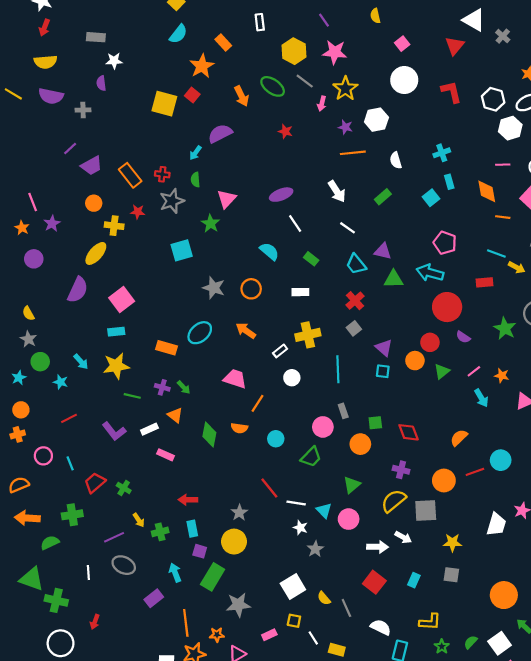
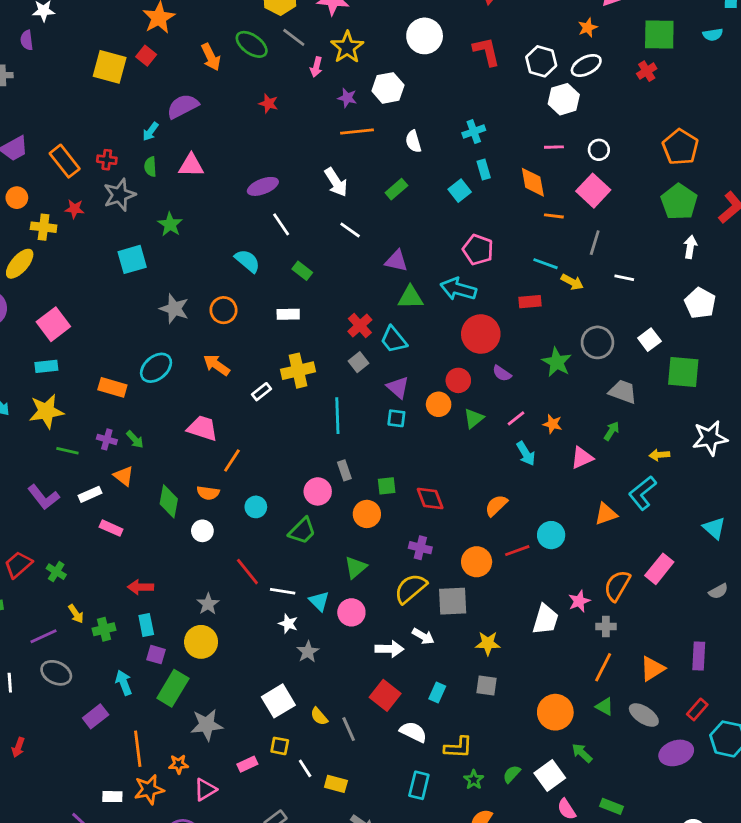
pink triangle: (227, 199) -> (191, 165), moved, turned 48
cyan trapezoid: (356, 264) -> (394, 340), moved
white circle: (292, 378) -> (202, 531), moved
white semicircle: (381, 627) -> (413, 732), moved

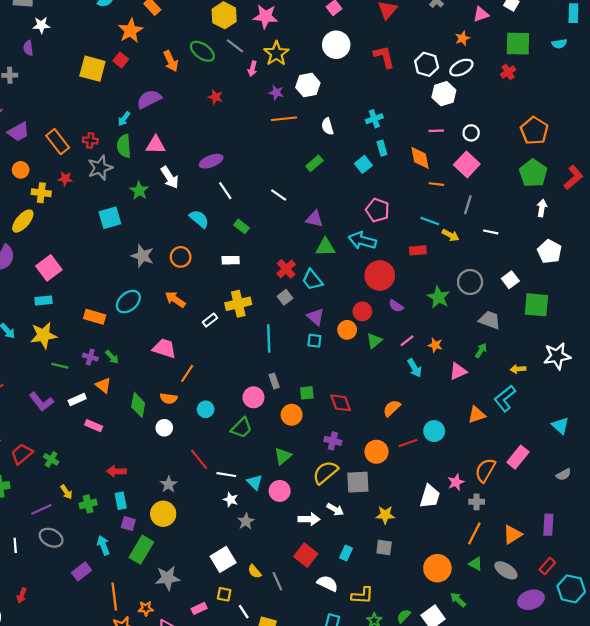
green semicircle: (150, 167) -> (124, 146), size x1.5
white arrow: (336, 182) -> (170, 178), moved

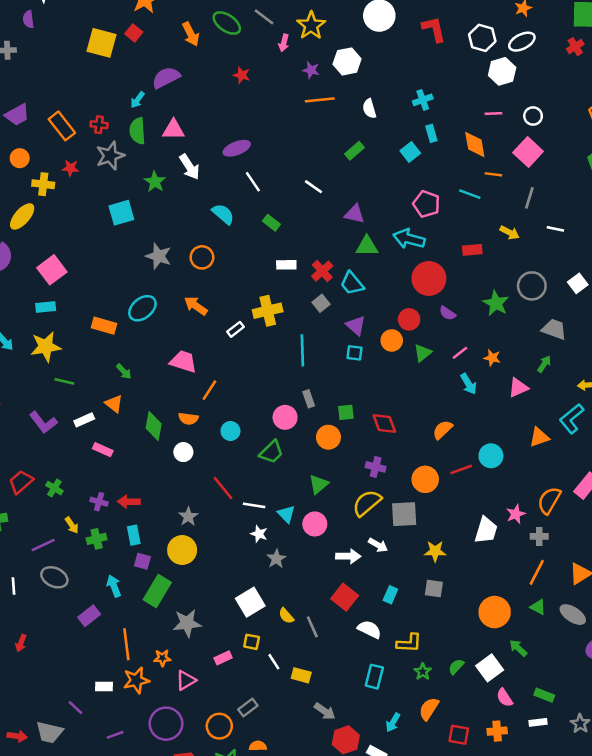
cyan line: (430, 221) -> (470, 194), moved
white rectangle: (231, 260) -> (286, 265), moved
purple cross: (90, 357) -> (99, 502), moved

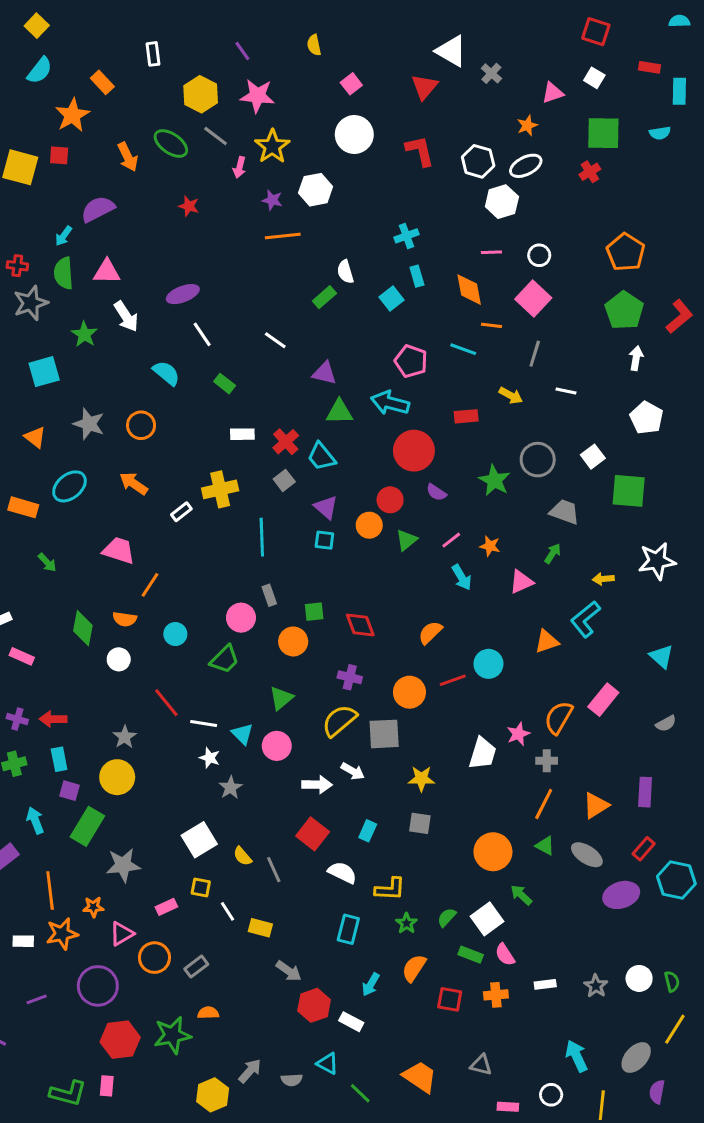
red square: (134, 33) -> (59, 155), turned -35
white semicircle: (369, 109) -> (345, 272), moved
orange triangle: (114, 404) -> (35, 437), moved
green rectangle: (544, 695) -> (471, 955), moved
orange circle: (219, 726) -> (154, 958), moved

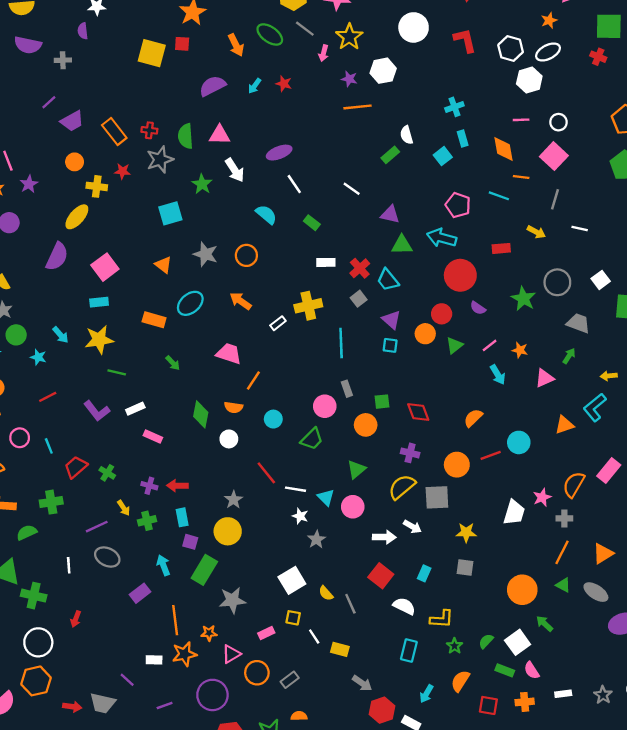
red cross: (590, 172) -> (598, 57), turned -35
cyan arrow: (64, 236) -> (255, 86), moved

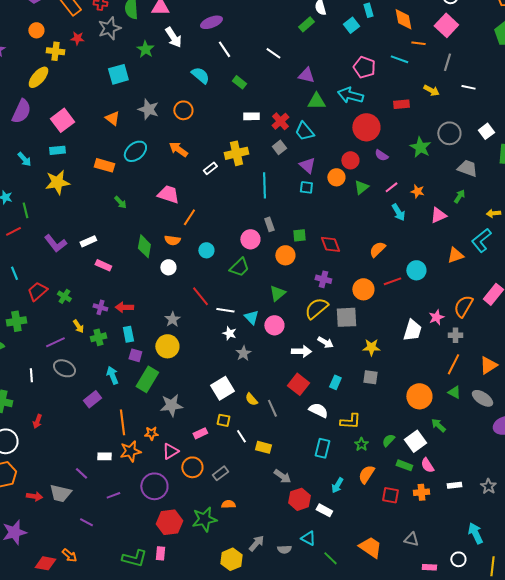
cyan arrow: (61, 335) -> (24, 159), moved
green line: (117, 372) -> (25, 210), moved, turned 63

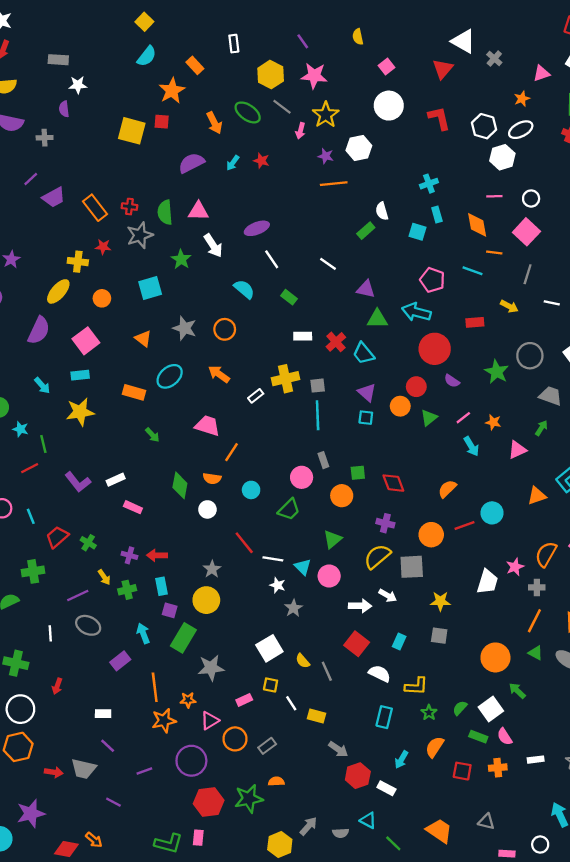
cyan square: (351, 25) -> (417, 232), turned -35
orange circle: (36, 30) -> (102, 298), moved
gray square: (279, 147) -> (318, 386), moved, turned 32
white rectangle: (104, 456) -> (103, 714), moved

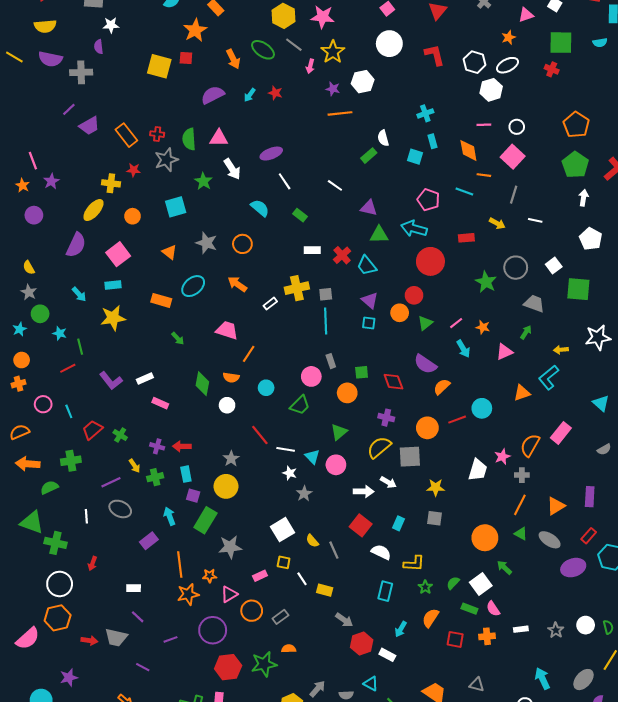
gray cross: (45, 138) -> (81, 72), size x1.5
purple semicircle: (452, 381) -> (425, 364), moved, size x1.6
purple star: (31, 814) -> (69, 677), size x0.7

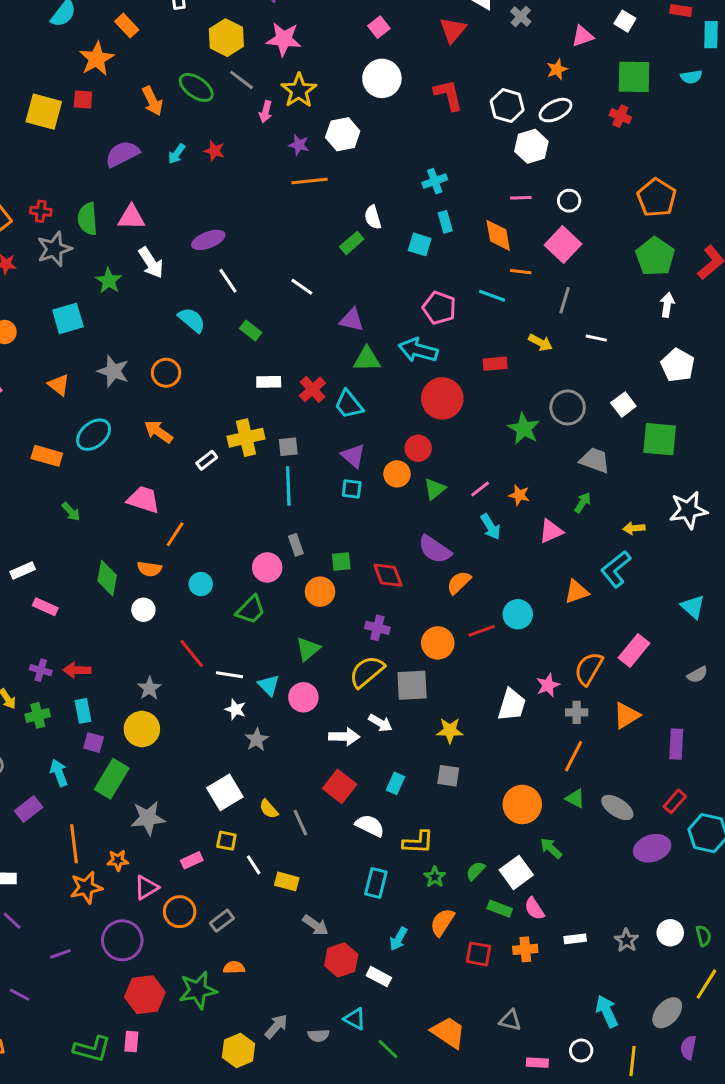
orange triangle: (556, 506) -> (626, 715), moved

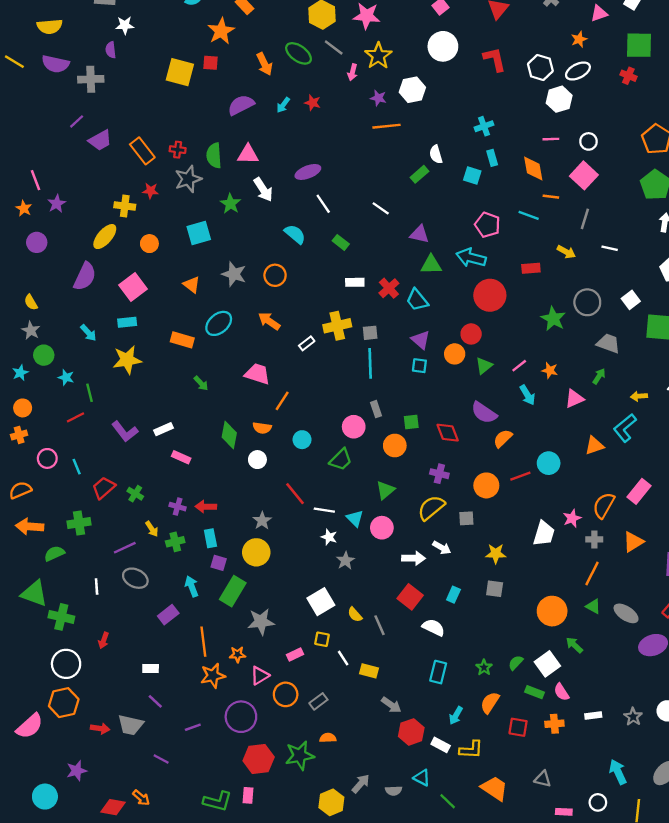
gray square: (412, 685) -> (466, 518), size x0.6
yellow L-shape: (418, 842) -> (471, 750), moved

